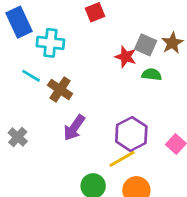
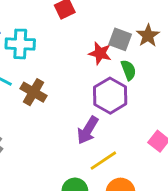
green semicircle: (152, 74) -> (128, 70), turned 66
purple arrow: (74, 128) -> (88, 130), moved
purple hexagon: (131, 134) -> (110, 96), moved

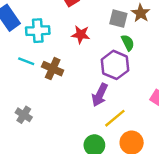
red star: (100, 53) -> (81, 35), moved

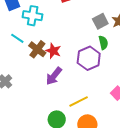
gray square: (118, 19) -> (100, 21), turned 35
red star: (81, 35) -> (53, 51), moved
purple arrow: (100, 95) -> (54, 76), moved

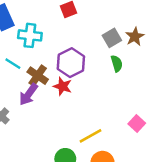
red star: (53, 51) -> (63, 86), moved
purple hexagon: (89, 58) -> (71, 63), moved
purple arrow: (54, 76) -> (28, 94), moved

